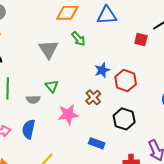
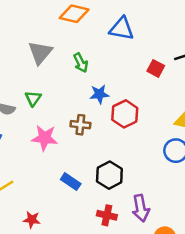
green arrow: (78, 39) -> (81, 63), moved
brown cross: (93, 97) -> (80, 125), turned 35
black hexagon: (124, 119) -> (109, 175), moved

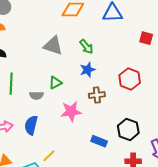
gray triangle: (40, 53) -> (53, 46), turned -40
blue star: (99, 94) -> (87, 70), moved
green triangle: (33, 98) -> (55, 83), turned 40

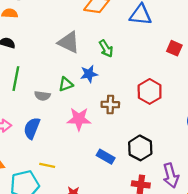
blue star: (87, 70) -> (89, 74), moved
yellow line: (49, 156) -> (47, 165), turned 48

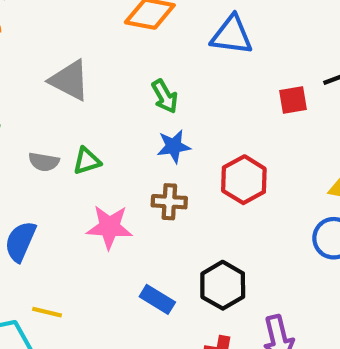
gray triangle: (69, 42) -> (70, 80), moved
red square: (174, 48) -> (293, 100), turned -35
blue star: (89, 74) -> (174, 146), moved
gray semicircle: (42, 96) -> (44, 162), moved

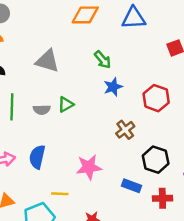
brown cross: (169, 202) -> (125, 130), moved, turned -30
pink star: (109, 227) -> (89, 167), moved
blue rectangle: (157, 299) -> (131, 186), moved

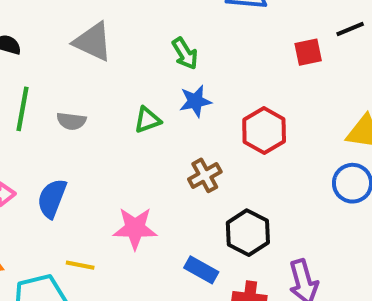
green triangle: (66, 104) -> (147, 120), moved

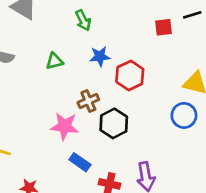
blue star: (195, 101) -> (100, 56), moved
pink star: (135, 228) -> (65, 126), moved
black hexagon: (248, 233) -> (114, 123), moved

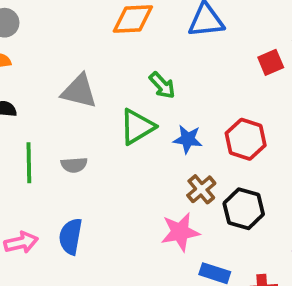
blue star: (100, 56) -> (188, 139), moved, turned 30
green triangle: (54, 61) -> (137, 127), moved, size x1.5

